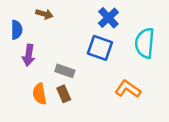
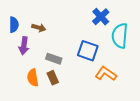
brown arrow: (44, 14) -> (39, 28), moved
blue cross: (108, 18) -> (101, 17), moved
blue square: (100, 48) -> (88, 51), moved

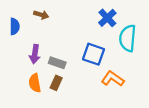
brown arrow: (39, 28) -> (41, 15), moved
purple arrow: (24, 46) -> (35, 54), moved
brown rectangle: (53, 78) -> (56, 83), turned 48

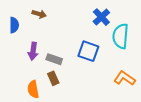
orange L-shape: (113, 79) -> (124, 78), moved
orange semicircle: (35, 83) -> (33, 89), moved
brown rectangle: (56, 83) -> (53, 78), turned -48

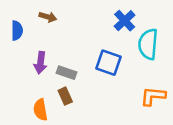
orange L-shape: (124, 78) -> (153, 96), turned -30

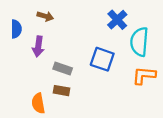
purple arrow: (40, 63) -> (38, 46), moved
brown rectangle: (65, 96) -> (61, 91), turned -56
orange L-shape: (153, 96) -> (144, 75), moved

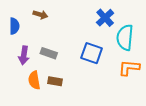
purple arrow: (38, 46) -> (24, 55), moved
gray rectangle: (63, 68) -> (49, 53), moved
orange semicircle: (38, 103) -> (34, 80), moved

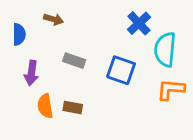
gray rectangle: (49, 53) -> (74, 61), moved

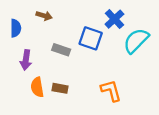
cyan semicircle: (165, 50) -> (136, 41), turned 40
blue square: (121, 70) -> (91, 38), moved
orange L-shape: (171, 90) -> (111, 91), moved, turned 70

